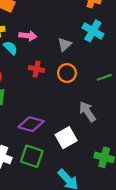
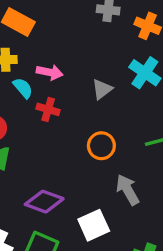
red cross: (36, 69) -> (48, 109), moved
orange circle: (67, 73) -> (101, 146), moved

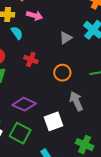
pink arrow: (50, 72) -> (35, 16), moved
red cross: (48, 109) -> (31, 59), moved

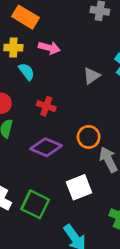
orange circle: (62, 73) -> (89, 137), moved
purple diamond: (24, 104) -> (46, 147), moved

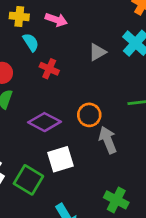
red cross: (46, 106) -> (49, 69), moved
white square: (79, 187) -> (61, 159), moved

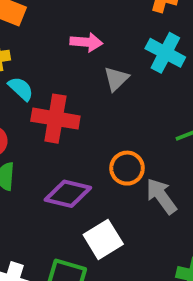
pink arrow: (56, 20) -> (86, 42), moved
red cross: (49, 69) -> (55, 119), size x1.6

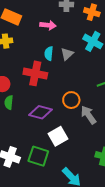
pink arrow: (86, 42) -> (48, 25), moved
cyan semicircle: (21, 89) -> (49, 53), moved, turned -128

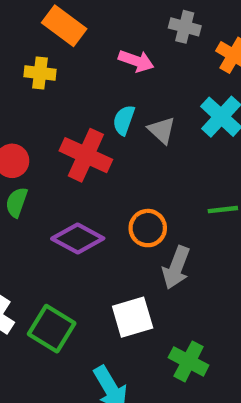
gray triangle: (67, 54) -> (162, 130), turned -48
gray arrow: (88, 115) -> (176, 268), turned -138
white square: (58, 136) -> (133, 317), moved

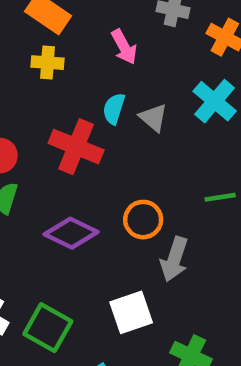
pink arrow: (136, 61) -> (124, 47), turned 44
yellow cross: (40, 73) -> (48, 63), moved

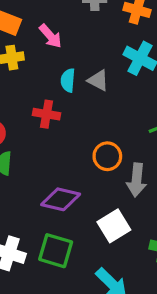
pink arrow: (124, 47) -> (50, 36), moved
red cross: (76, 147) -> (47, 114), size x0.7
purple diamond: (71, 233) -> (61, 199), moved

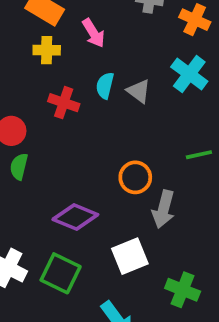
red cross: (47, 114) -> (64, 103), moved

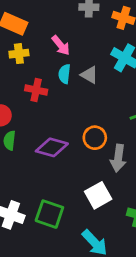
pink arrow: (93, 33) -> (61, 45), moved
purple diamond: (75, 217) -> (52, 147), moved

